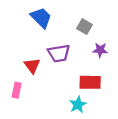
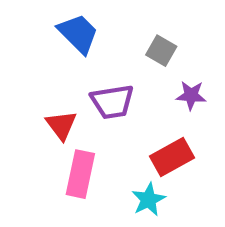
red rectangle: (90, 82) -> (172, 157), turned -30
pink rectangle: (17, 90) -> (80, 174), moved, size x1.5

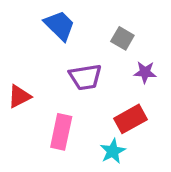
red triangle: (61, 125) -> (19, 96), moved, turned 40

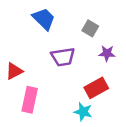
pink rectangle: (61, 132) -> (30, 100), moved
cyan star: (113, 151) -> (83, 112), turned -30

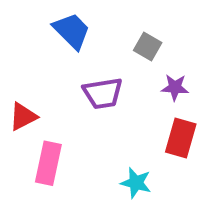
red rectangle: (96, 88) -> (181, 138), moved, turned -45

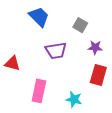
red triangle: (23, 117) -> (12, 63), turned 42
pink rectangle: (48, 163) -> (39, 91), moved

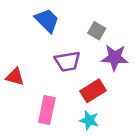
purple star: (95, 47) -> (115, 58), size x1.5
red rectangle: (98, 75) -> (93, 91), moved, turned 42

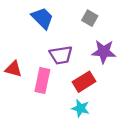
gray square: (97, 31) -> (90, 18), moved
pink rectangle: (47, 110) -> (42, 81), moved

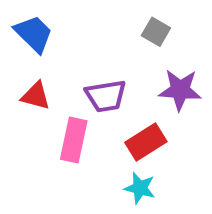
blue trapezoid: (42, 18) -> (34, 34), moved
red triangle: (14, 69) -> (36, 96), moved

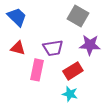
gray square: (156, 32) -> (78, 16), size x1.5

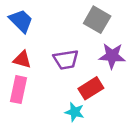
pink rectangle: (37, 70) -> (18, 90), moved
cyan star: (70, 94) -> (75, 112), moved

